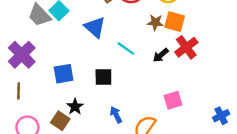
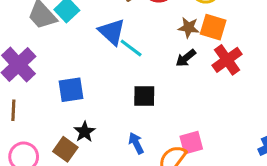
cyan line: (126, 48) -> (131, 48), moved
black arrow: (161, 55) -> (186, 58), moved
black square: (103, 77) -> (144, 96), moved
pink square: (173, 100) -> (191, 143), moved

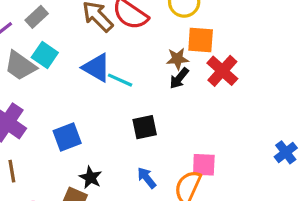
brown star: (189, 28) -> (177, 59), moved
pink square: (191, 143) -> (204, 165), turned 30

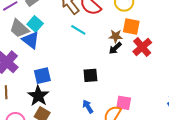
blue triangle: (96, 68) -> (31, 40), moved
cyan line: (120, 80) -> (78, 30), moved
black star: (91, 178) -> (38, 96), moved, size x1.5

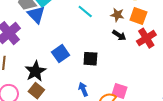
brown star: (116, 36) -> (117, 15), moved
black arrow: (115, 48) -> (119, 35), turned -112
blue square: (42, 76) -> (61, 54), moved, turned -30

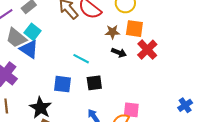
cyan line: (85, 11) -> (81, 59), moved
blue square: (61, 54) -> (63, 84), turned -36

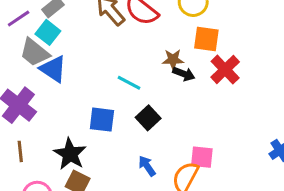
cyan square: (33, 32) -> (48, 32), moved
brown star: (112, 32) -> (173, 60), moved
black square: (94, 83) -> (148, 118), turned -35

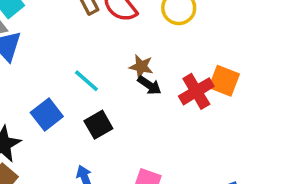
orange square: (206, 39) -> (224, 81), moved
blue square: (102, 120) -> (47, 115), turned 32

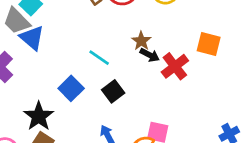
brown star: (141, 67) -> (141, 41), turned 30
red cross: (196, 91) -> (175, 66), moved

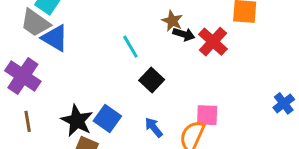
cyan line: (99, 58) -> (130, 47), turned 35
blue square: (71, 88) -> (107, 118), moved

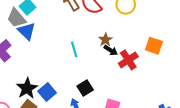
black square: (152, 80) -> (85, 88), moved

